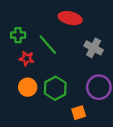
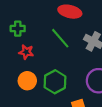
green line: (48, 45) -> (60, 38), moved

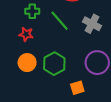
green cross: (18, 29) -> (32, 11), moved

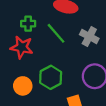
red star: (26, 34) -> (22, 47), size x1.5
orange circle: (27, 63) -> (23, 86), moved

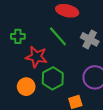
green cross: (28, 24) -> (18, 36), moved
red star: (22, 47) -> (36, 57), moved

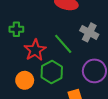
green line: (58, 36) -> (63, 44), moved
red star: (36, 57) -> (35, 50), turned 30

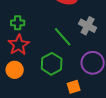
red star: (35, 50) -> (19, 45), moved
orange circle: (25, 80) -> (15, 70), moved

